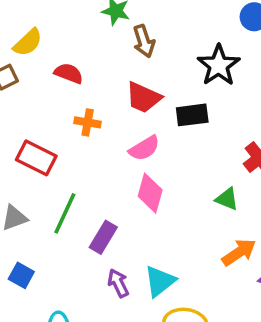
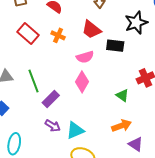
red rectangle: (36, 158) -> (28, 34), moved
green line: (65, 213) -> (33, 81), turned -60
purple arrow: (118, 283) -> (53, 126), turned 133

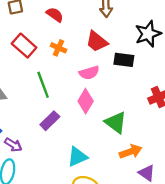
green line: (33, 81) -> (43, 85), moved
green triangle: (122, 95) -> (116, 122), moved, size x1.5
purple arrow: (53, 126) -> (13, 145), moved

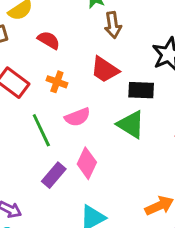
pink semicircle: (89, 73) -> (77, 117), moved
pink diamond: (86, 101) -> (87, 163), moved
green triangle: (116, 122) -> (131, 124), moved

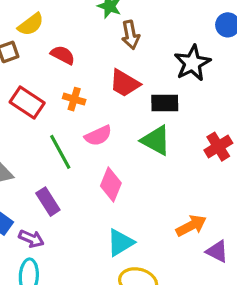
purple rectangle: (54, 175) -> (48, 202), moved, turned -70

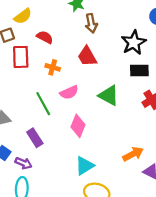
red trapezoid: (125, 83) -> (87, 56), turned 30
red rectangle: (27, 103) -> (21, 57), moved, turned 55
black rectangle: (165, 103) -> (139, 71), moved

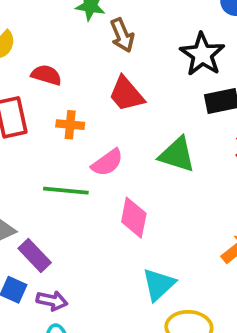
green line: (43, 104) -> (66, 191), turned -45
purple rectangle: (35, 138) -> (35, 256), moved

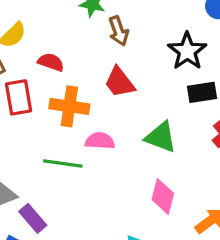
orange cross: (70, 125) -> (69, 106), size x1.6
pink semicircle: (107, 163) -> (100, 141), turned -144
pink diamond: (134, 218) -> (163, 197), moved

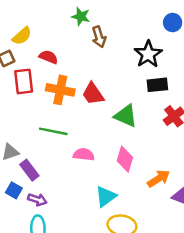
red trapezoid: (120, 82) -> (93, 94), moved
pink semicircle: (100, 141) -> (84, 155), moved

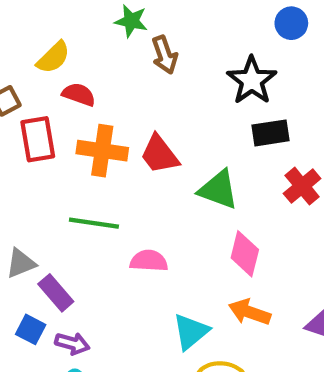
yellow semicircle: (22, 36) -> (53, 57), moved
pink diamond: (125, 159) -> (245, 254), moved
orange arrow: (159, 179) -> (250, 312), moved, turned -125

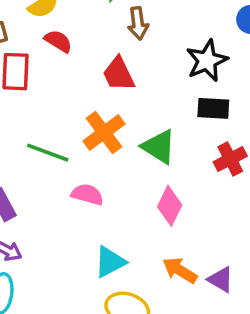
orange cross: (102, 151) -> (104, 133), moved, turned 33
red trapezoid: (159, 154) -> (119, 74), moved
orange arrow: (250, 312) -> (180, 270), moved

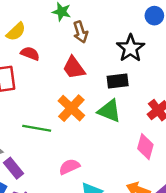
black rectangle: (213, 108) -> (118, 81), moved
pink semicircle: (87, 194) -> (69, 167), moved, turned -30
pink diamond: (170, 206) -> (145, 147), moved

